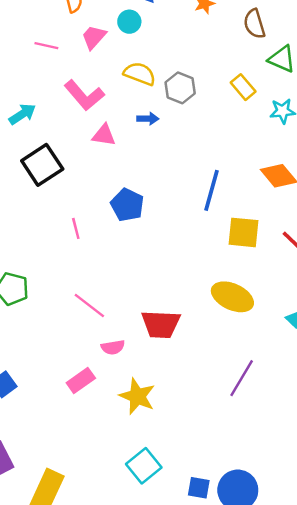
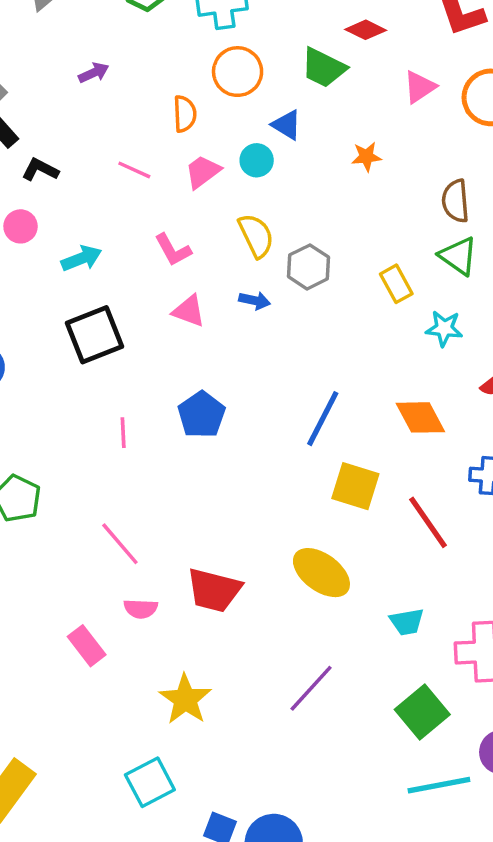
brown semicircle: (254, 24) -> (456, 201), moved
yellow semicircle: (140, 74) -> (256, 236), turned 32
pink L-shape: (84, 95) -> (173, 250), size x0.7
pink rectangle: (81, 381) -> (87, 646), turned 76
yellow star: (137, 396) -> (185, 699), moved

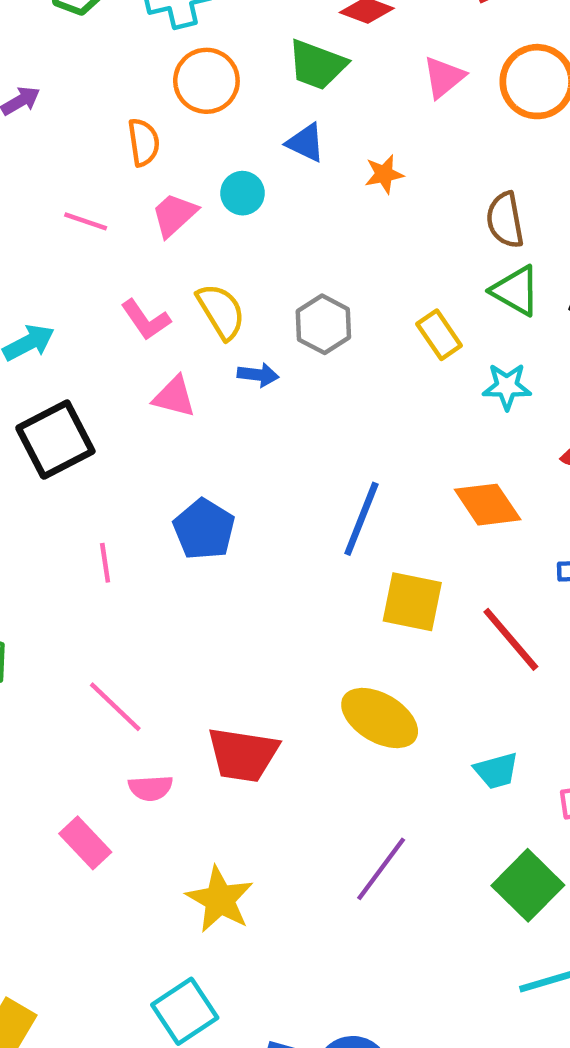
blue triangle: (287, 125) -> (306, 143), moved
yellow semicircle: (256, 236) -> (221, 311), moved

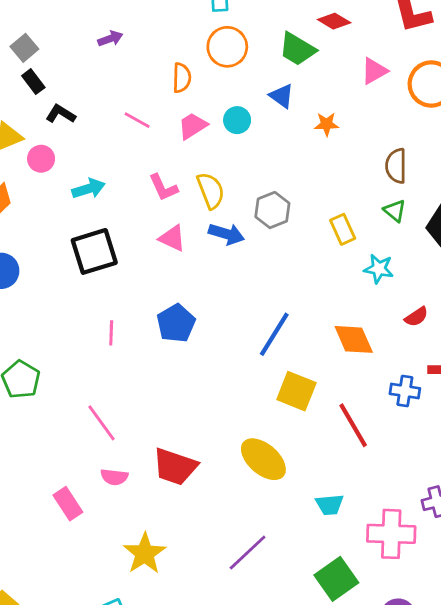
green triangle: (516, 291) -> (395, 211), size x0.7
blue arrow: (258, 375) -> (226, 234), size x1.4

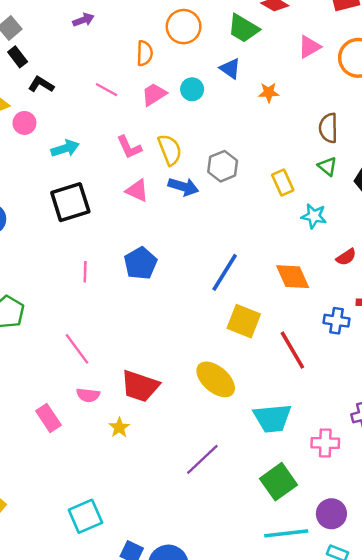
cyan trapezoid: (330, 505) -> (272, 418), size x1.6
pink cross: (391, 534) -> (325, 443), size x0.7
yellow star: (145, 553) -> (119, 427), moved, size x0.6

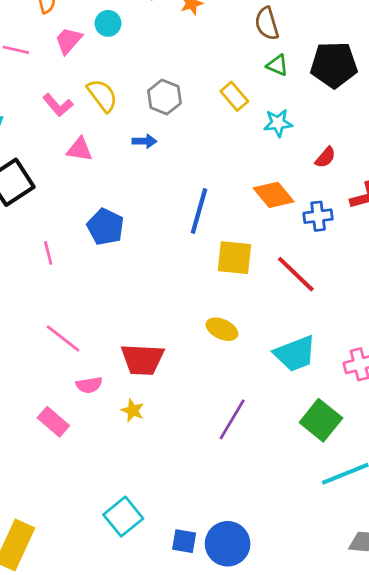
blue arrow: (183, 187) -> (144, 141), moved, size x0.7
blue cross: (337, 321) -> (318, 216), moved
yellow ellipse: (216, 379) -> (222, 329), size x0.7

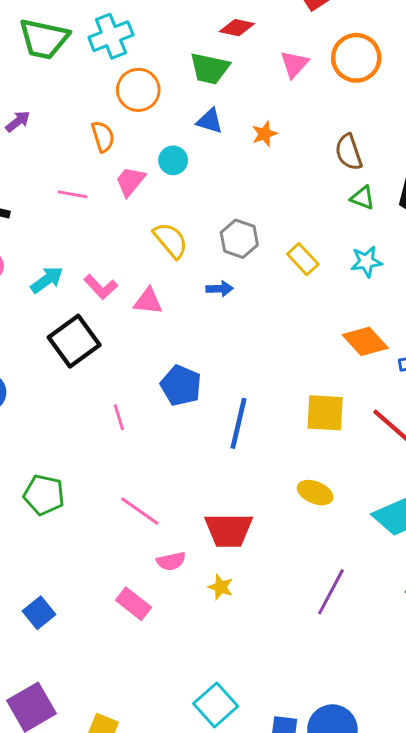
yellow rectangle: (234, 96) -> (303, 259), moved
pink L-shape: (58, 105) -> (101, 287), moved
blue line: (199, 211) -> (238, 423), moved

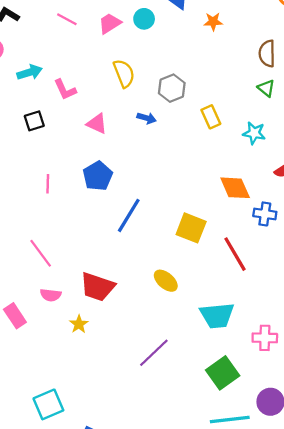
pink triangle: (148, 301) -> (97, 124), moved
black square: (74, 341) -> (34, 121), size x0.6

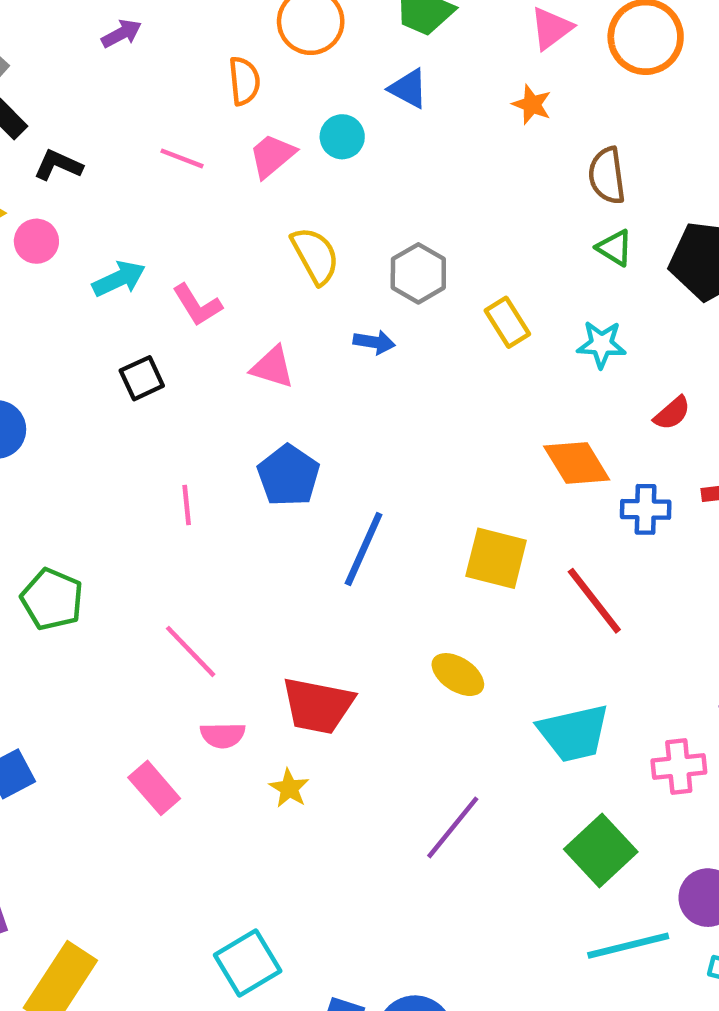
orange star: (213, 22) -> (532, 104), moved, turned 30

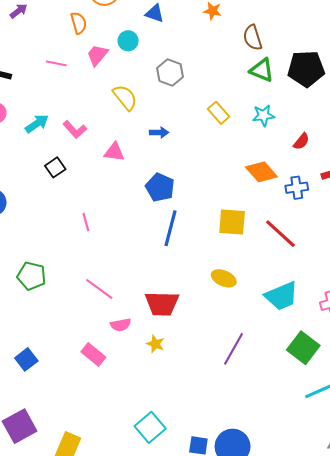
green triangle: (615, 248) -> (262, 70), size x1.4
gray hexagon: (418, 273) -> (170, 73), moved
blue pentagon: (288, 476) -> (160, 187), moved

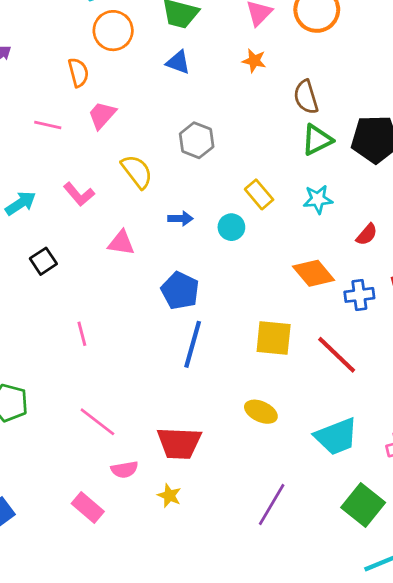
cyan circle: (128, 41) -> (231, 227), moved
green triangle: (262, 70) -> (317, 140), turned -50
pink L-shape: (75, 129) -> (79, 194), moved

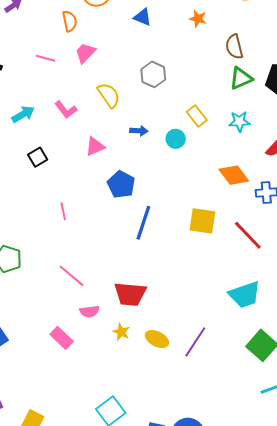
pink triangle: (121, 243) -> (95, 146), turned -35
blue pentagon: (180, 291) -> (121, 184), moved
yellow ellipse: (261, 412) -> (157, 339), moved

